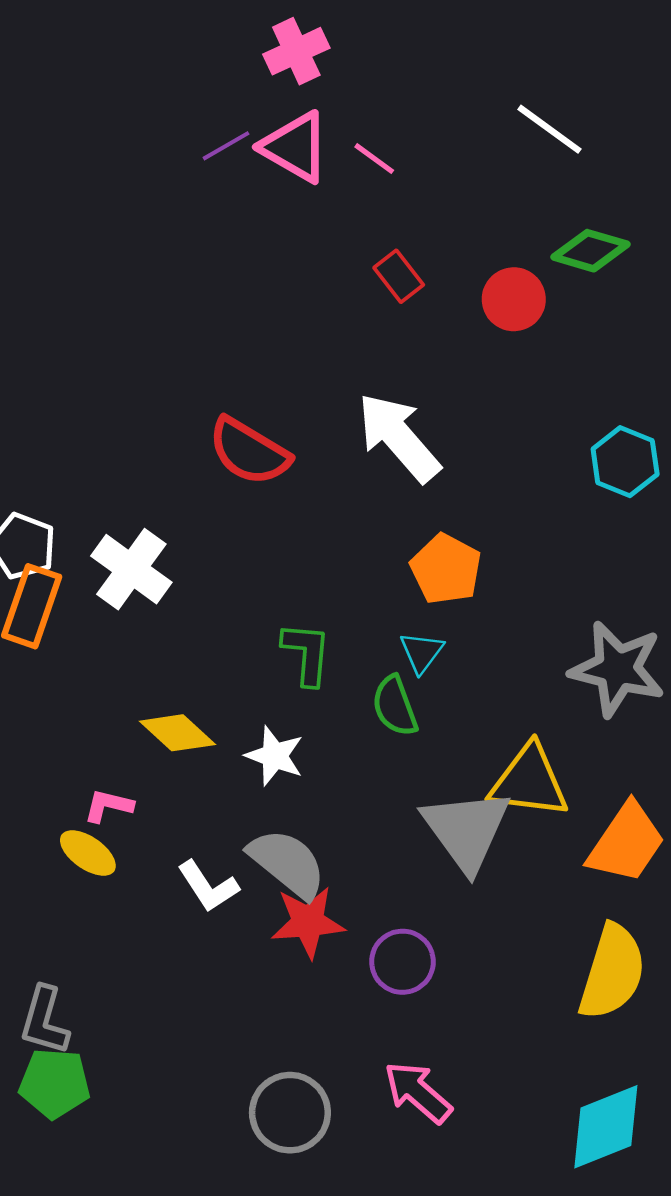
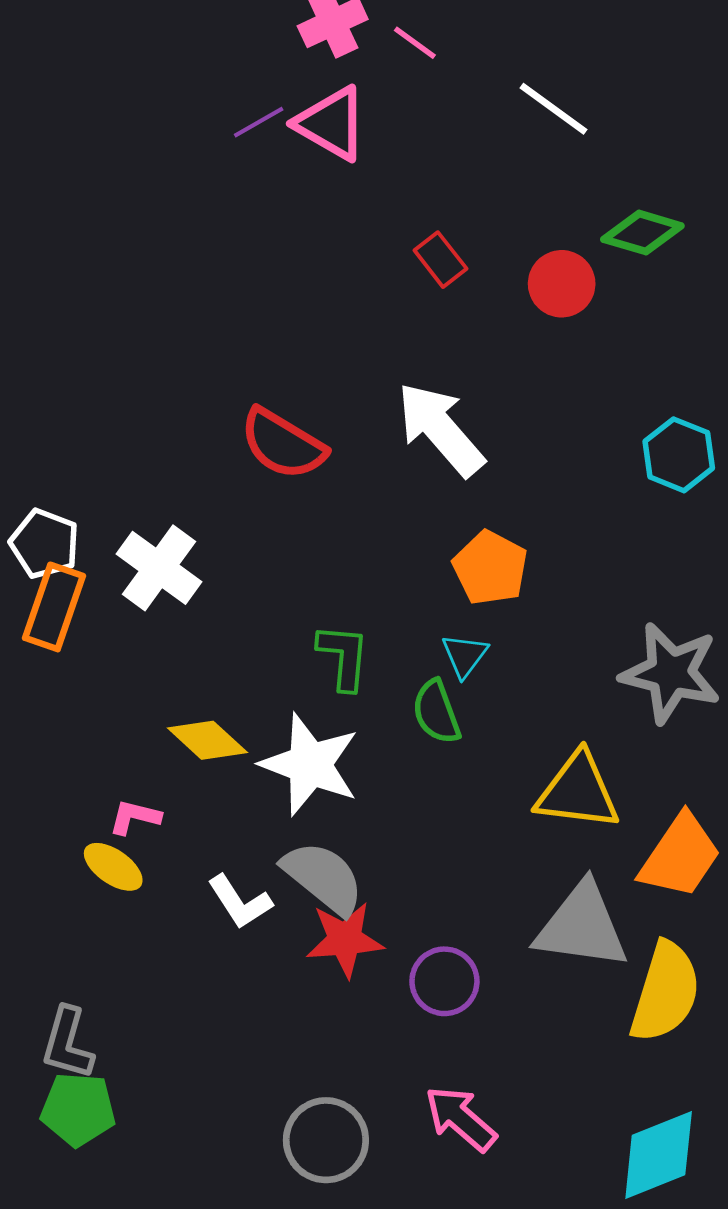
white line: (550, 129) -> (554, 109), moved
pink line: (374, 159) -> (415, 43), moved
white star: (275, 756) -> (310, 765), size x1.6
gray triangle: (466, 830) -> (582, 926), moved, turned -46

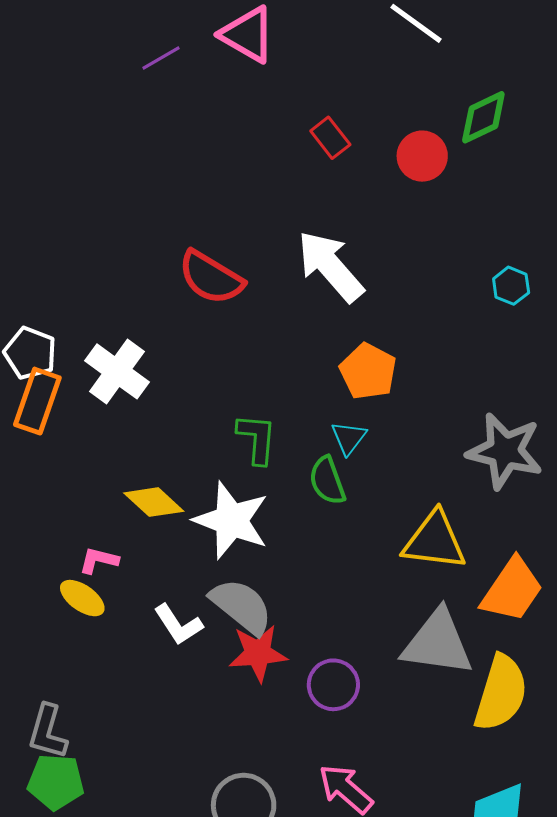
purple line: (259, 122) -> (161, 58), moved
green diamond: (642, 233) -> (483, 117), turned -42
cyan hexagon: (679, 455) -> (511, 286), size x0.7

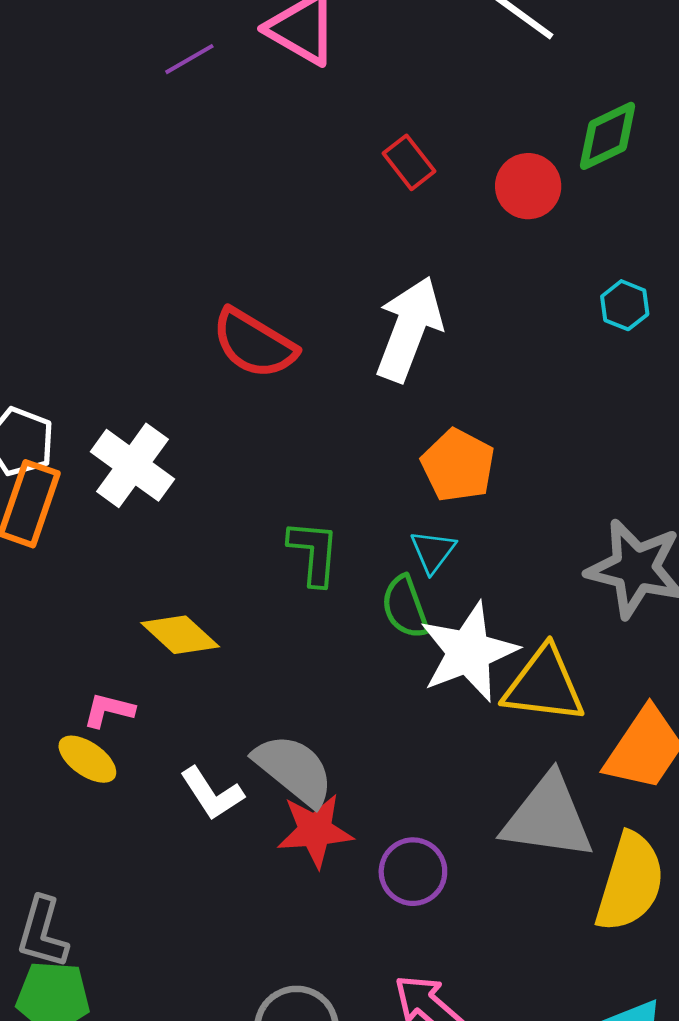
white arrow: (330, 266) -> (409, 329), turned 62
cyan hexagon: (511, 286) -> (625, 305), moved
white star: (231, 520) -> (469, 652), moved, turned 30

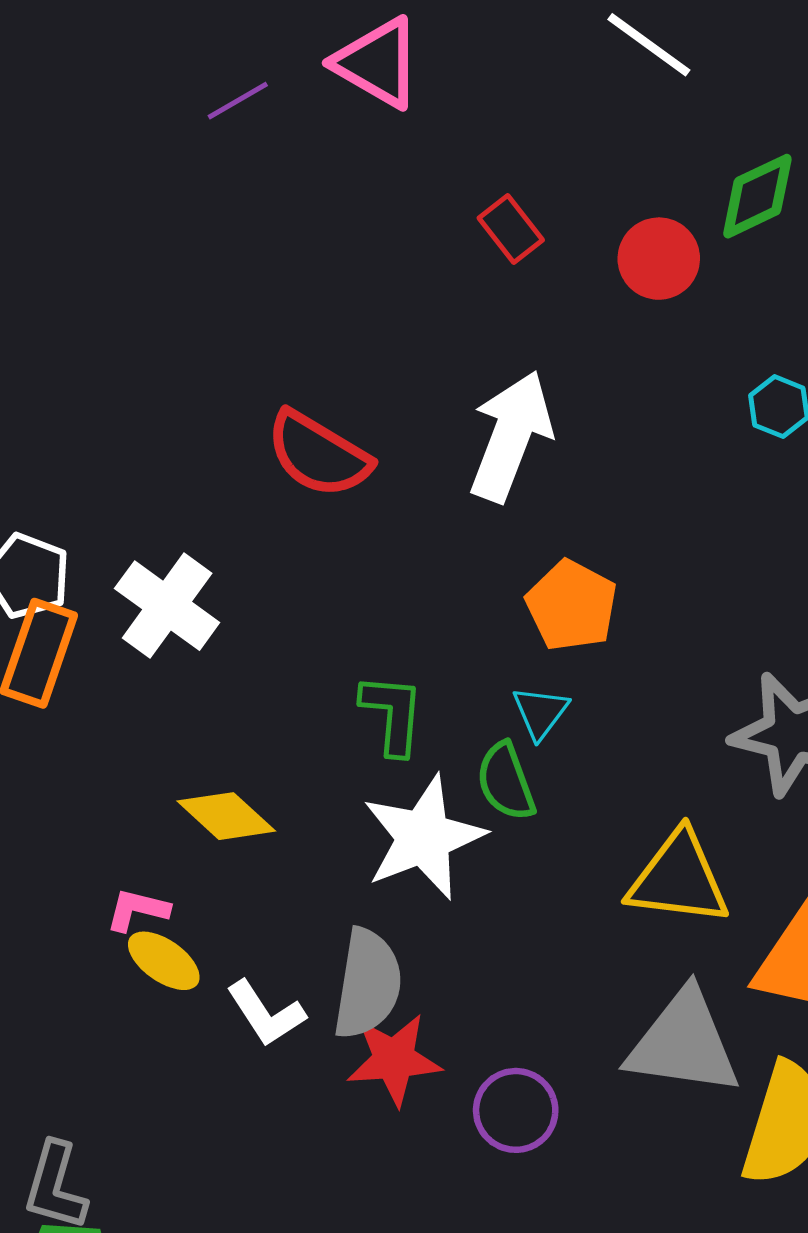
white star: (469, 652) -> (424, 837), moved
yellow ellipse: (87, 759) -> (164, 961), moved
gray semicircle: (294, 770) -> (368, 984), turned 60

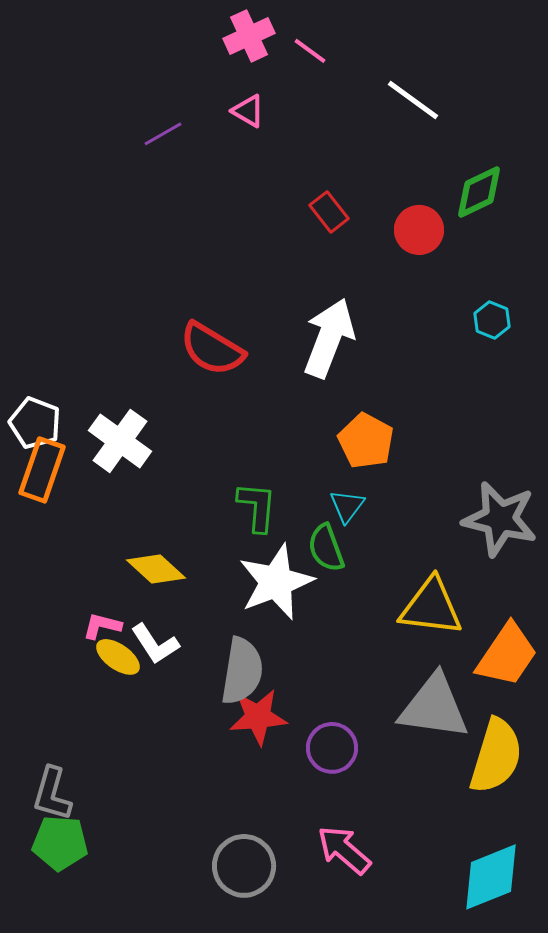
pink triangle: (378, 63) -> (248, 111), size x0.6
white L-shape: (266, 1013) -> (155, 644), moved

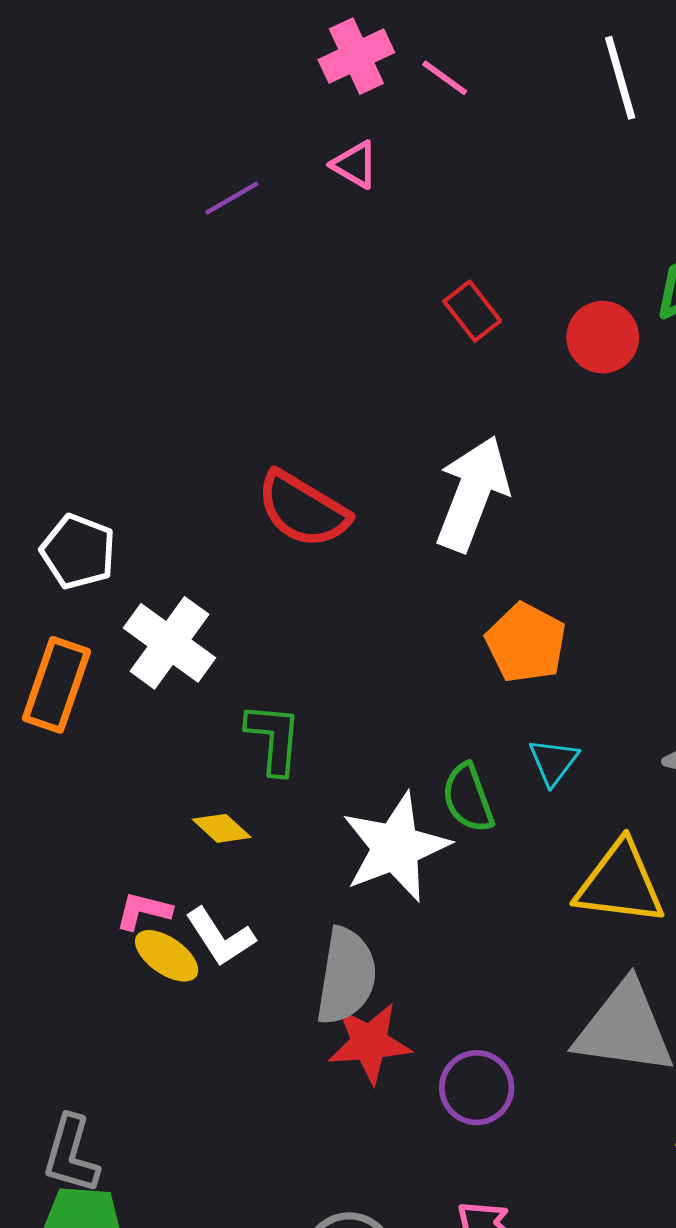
white line: (413, 100) -> (620, 78), moved, turned 38
white pentagon: (35, 423) -> (78, 552), moved
cyan triangle: (347, 506) -> (553, 762), moved
green L-shape: (257, 507) -> (274, 738), moved
yellow diamond: (156, 569) -> (222, 828), size x0.7

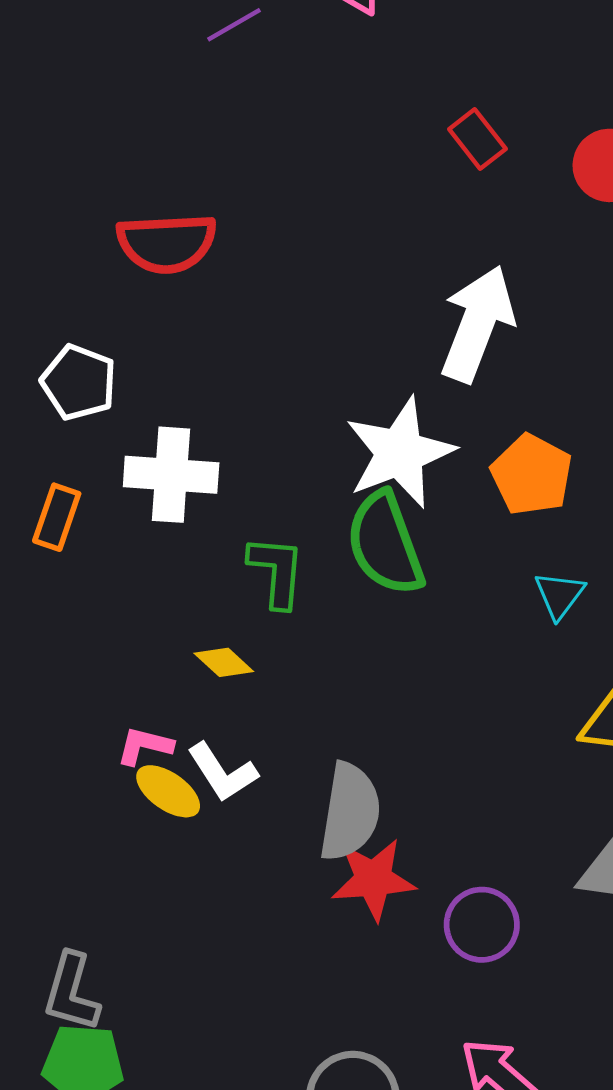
red semicircle: (303, 510) -> (167, 243), moved, turned -34
white cross: (169, 643) -> (171, 475), turned -32
orange rectangle: (56, 685) -> (57, 517), size x0.7
green semicircle: (468, 798) -> (385, 544), moved, size x1.5
white star: (396, 847) -> (400, 453), moved

